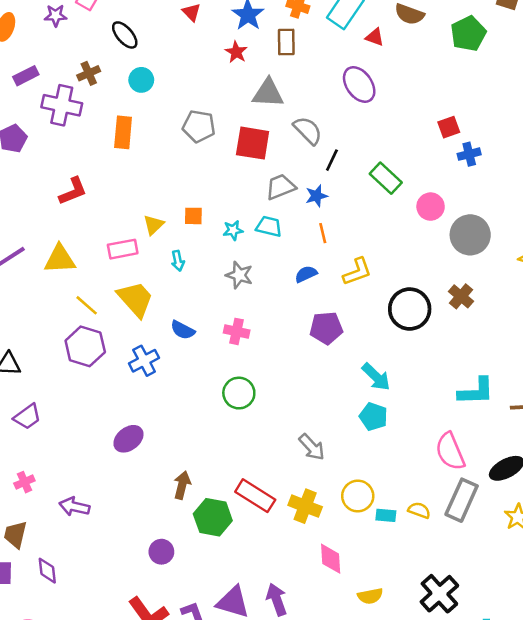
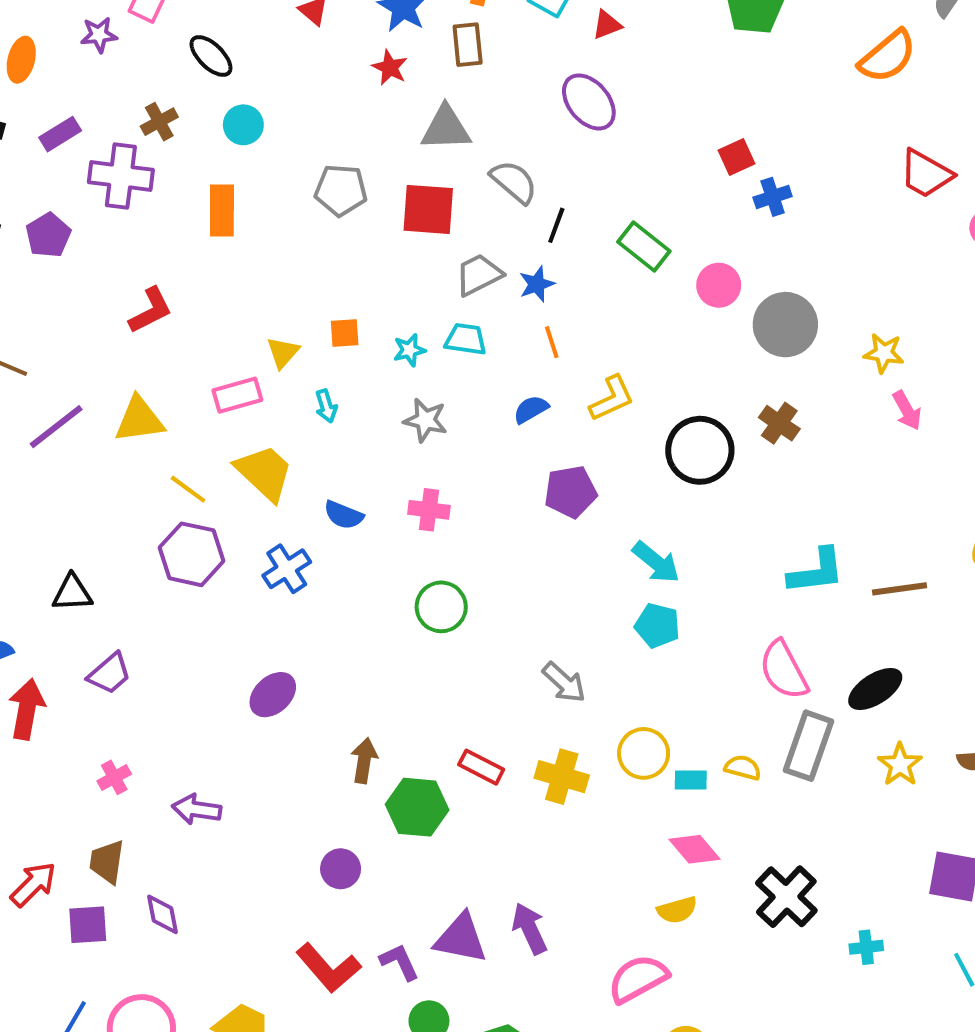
red triangle: (375, 37) -> (607, 25), turned -36
red rectangle: (255, 496) -> (481, 767), size x0.7
pink diamond: (331, 559) -> (695, 849), moved, turned -32

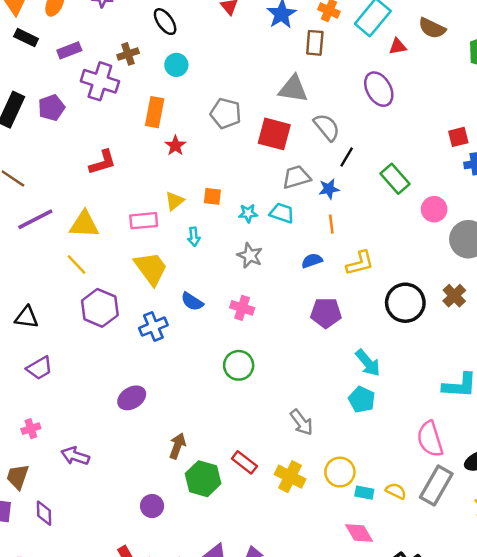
red star: (390, 68) -> (175, 146), moved
yellow line: (188, 489) -> (77, 265), moved

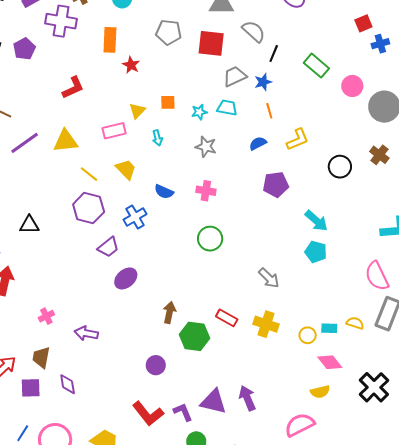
yellow line: (77, 265) -> (89, 174), moved
yellow trapezoid: (151, 268) -> (126, 169), size x0.7
black circle: (405, 303) -> (340, 167), size x0.7
purple trapezoid: (39, 368) -> (108, 247), moved
yellow circle: (340, 472) -> (308, 335), moved, size x0.7

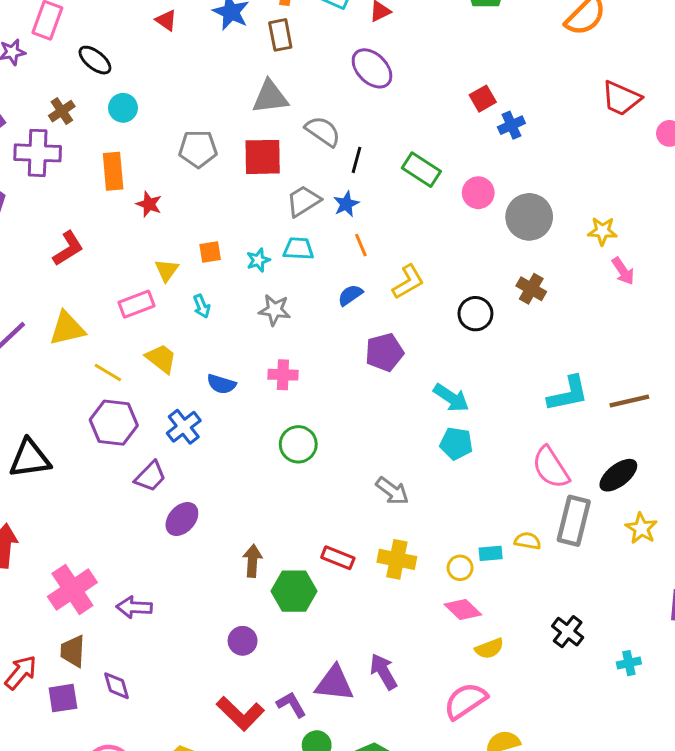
black triangle: (29, 225) -> (30, 459), size x1.4
pink cross: (46, 316) -> (72, 590), size x2.0
pink diamond: (330, 362) -> (463, 609), moved
black cross: (374, 387) -> (568, 632), size x0.7

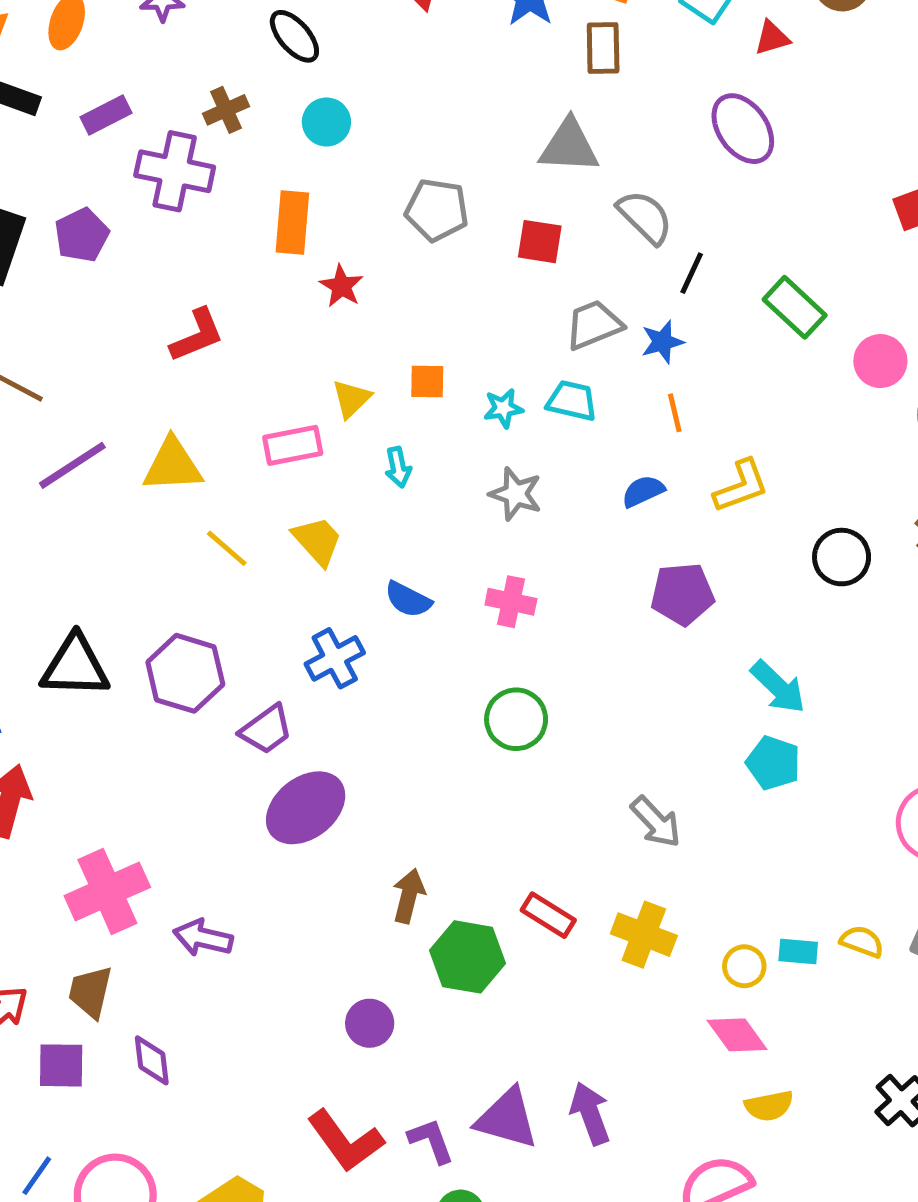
red square: (263, 157) -> (540, 242), size x0.7
purple hexagon: (114, 423) -> (185, 673), moved
purple ellipse: (182, 519) -> (306, 808), size x1.4

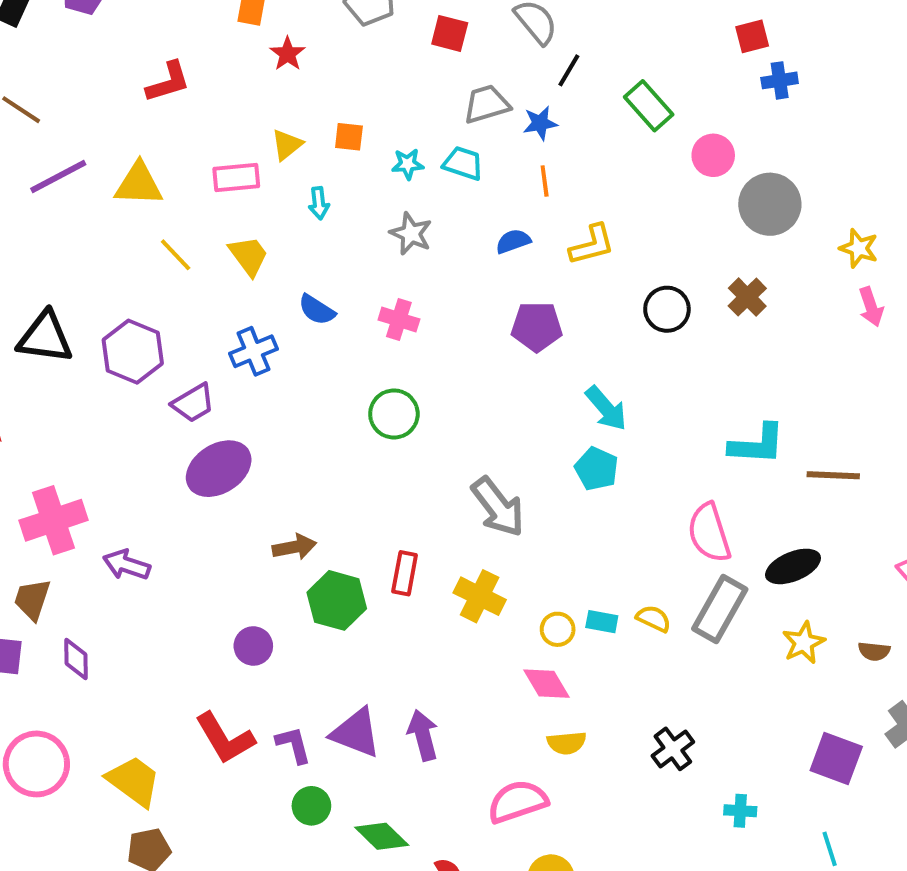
gray arrow: (656, 822) -> (498, 507), size x1.4
brown arrow: (409, 896) -> (294, 547), turned 60
red rectangle: (548, 915) -> (405, 573), turned 63

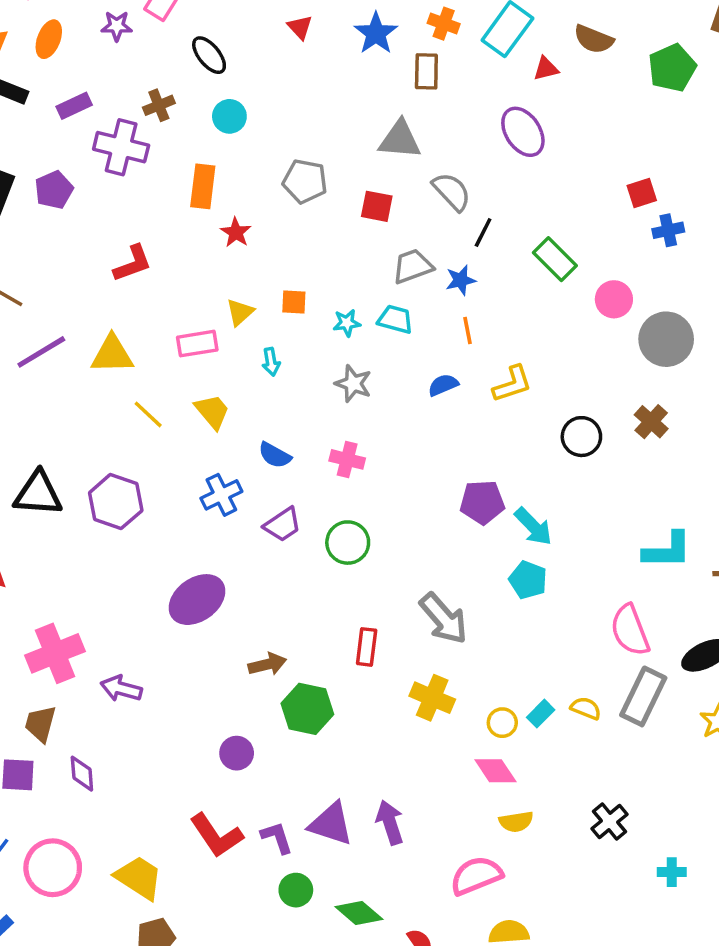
purple pentagon: (537, 327) -> (482, 502), moved
purple trapezoid: (193, 403) -> (283, 525), moved
red rectangle: (405, 573) -> (367, 647), moved
cyan rectangle: (602, 622) -> (541, 714), turned -52

